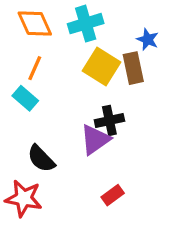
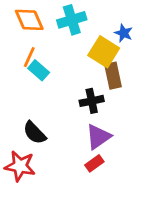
yellow square: (102, 66) -> (104, 52), moved
brown rectangle: (133, 68) -> (113, 76), moved
cyan rectangle: (25, 98) -> (39, 70), moved
purple triangle: (95, 140) -> (98, 137), moved

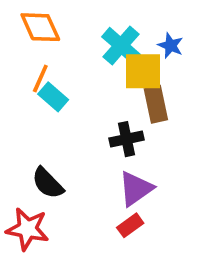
cyan cross: (72, 20) -> (121, 46), moved, turned -32
yellow square: (104, 52) -> (143, 71), turned -32

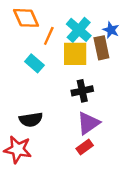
yellow square: (143, 71) -> (75, 54), moved
orange line: (40, 79) -> (49, 36), moved
brown rectangle: (156, 104) -> (101, 48), moved
black semicircle: (48, 183) -> (31, 120), turned -55

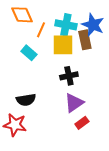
cyan cross: (79, 30) -> (66, 25), turned -30
blue star: (111, 30) -> (93, 25), size x1.6
red rectangle: (85, 147) -> (82, 123), moved

